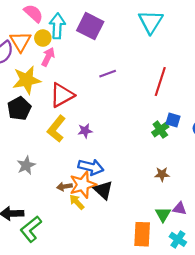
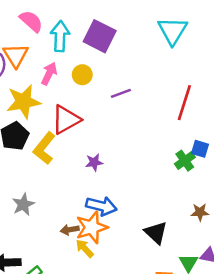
yellow circle: (43, 38) -> (82, 75), moved
yellow L-shape: (56, 129) -> (44, 148), moved
brown star: (162, 174) -> (200, 212), moved
black triangle: (103, 190) -> (156, 233), moved

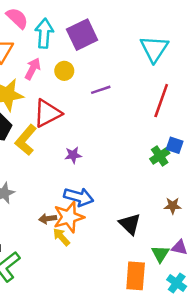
cyan triangle: (173, 31) -> (154, 49), moved
purple square: (100, 36) -> (82, 35), turned 36

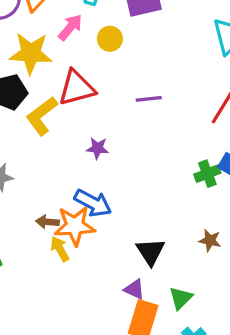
purple line: (101, 90) -> (149, 99), moved
purple triangle: (179, 247) -> (134, 289), moved

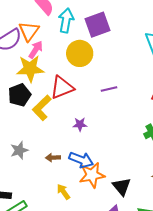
pink arrow: (70, 27) -> (36, 50), moved
yellow circle: (110, 39) -> (80, 53), size x1.6
brown arrow: (47, 222) -> (53, 158), moved
orange star: (75, 226) -> (92, 175), moved

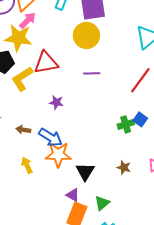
yellow circle: (80, 53) -> (86, 35), moved

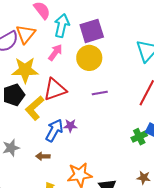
pink arrow: (28, 20) -> (55, 52), moved
blue arrow: (51, 137) -> (54, 130), moved, turned -85

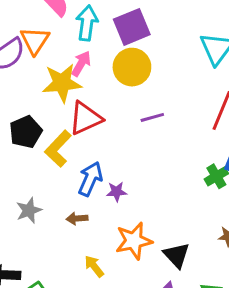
yellow star: (25, 70) -> (62, 83), moved
purple star: (70, 126) -> (117, 192), moved

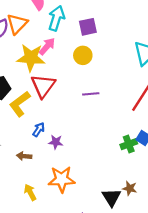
purple square: (132, 27) -> (88, 27), size x0.7
yellow circle: (132, 67) -> (83, 55), size x0.7
red triangle: (85, 118) -> (43, 86), turned -40
blue arrow: (90, 179) -> (39, 130), size x0.6
black triangle: (177, 255) -> (112, 197), moved

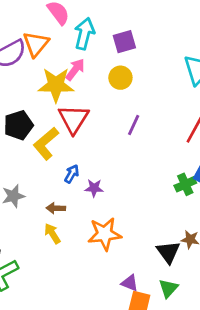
purple line: (91, 94) -> (134, 125), turned -56
yellow arrow: (30, 192) -> (52, 234), moved

